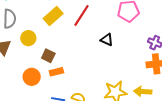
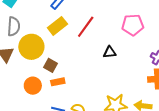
yellow circle: (28, 38) -> (31, 47), size x1.6
black triangle: (107, 40) -> (110, 52), turned -32

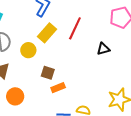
yellow circle: (31, 47) -> (28, 50), moved, size x0.6
orange circle: (33, 86) -> (15, 96), moved

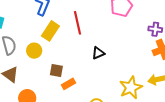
red line: (75, 28) -> (77, 23), turned -30
black triangle: (103, 49) -> (98, 53), moved

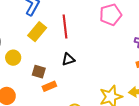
yellow circle: (34, 51) -> (13, 58), moved
black triangle: (98, 53) -> (68, 59), moved

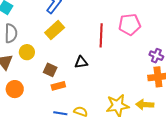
red line: (65, 27) -> (101, 35), moved

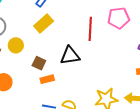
black triangle: (81, 62) -> (70, 56), size x1.5

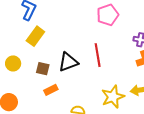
red line: (90, 29) -> (98, 55), moved
brown square: (39, 63) -> (43, 69), moved

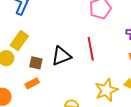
yellow rectangle: (35, 36) -> (19, 41), moved
orange rectangle: (51, 90) -> (32, 83), moved

